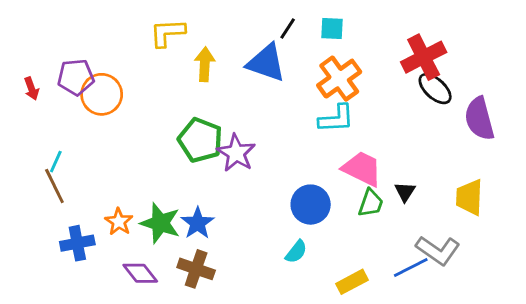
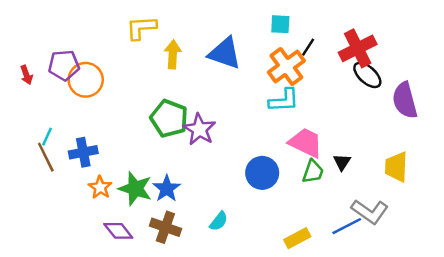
black line: (288, 28) -> (308, 47), moved
blue cross: (77, 243) -> (83, 152), moved
cyan semicircle: (296, 252) -> (219, 221), moved

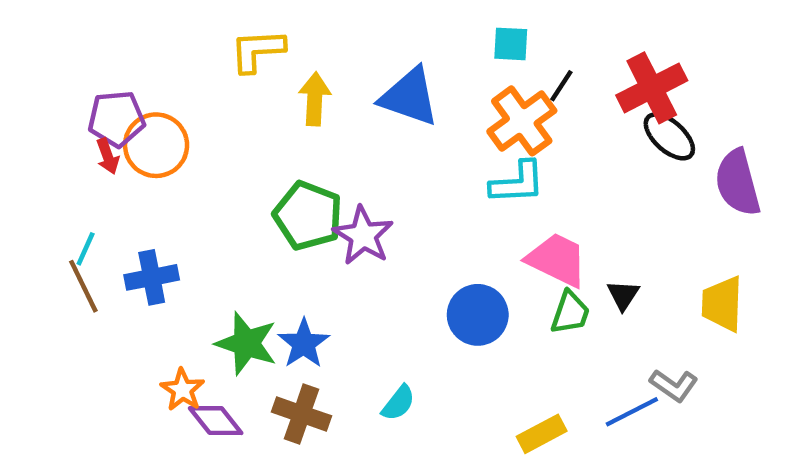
red arrow: (26, 75) -> (108, 156), moved
orange star: (100, 187) -> (183, 390), moved
gray L-shape: (370, 212) -> (674, 385), size x0.7

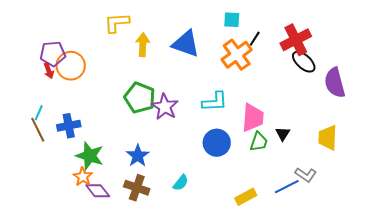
cyan L-shape: (517, 183) -> (215, 102), moved
pink trapezoid: (557, 260) -> (253, 118), turned 68
green star: (246, 343) -> (90, 156), moved

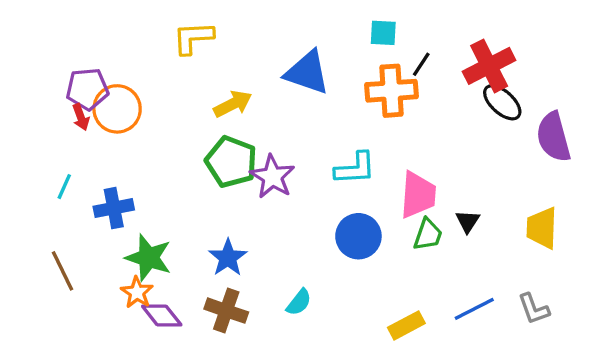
yellow arrow: (143, 45) -> (233, 104), moved, turned 60
orange cross: (237, 55) -> (391, 91), turned 32
brown line: (38, 130) -> (63, 271), moved
gray L-shape: (306, 175) -> (534, 309), moved, turned 35

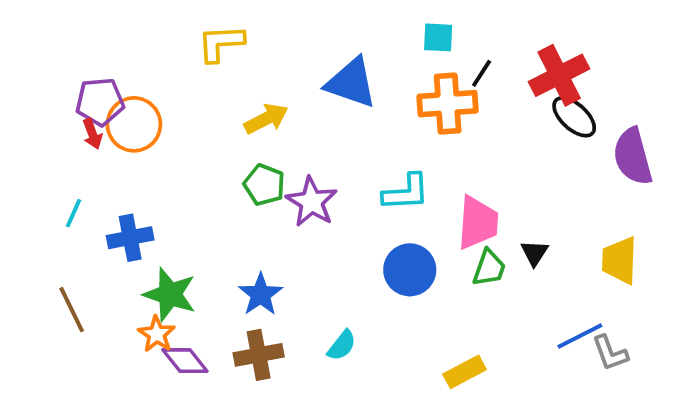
green pentagon: (231, 162) -> (264, 185), size x0.7
blue line: (474, 309) -> (580, 336), moved
brown cross: (226, 311) -> (259, 355), turned -30

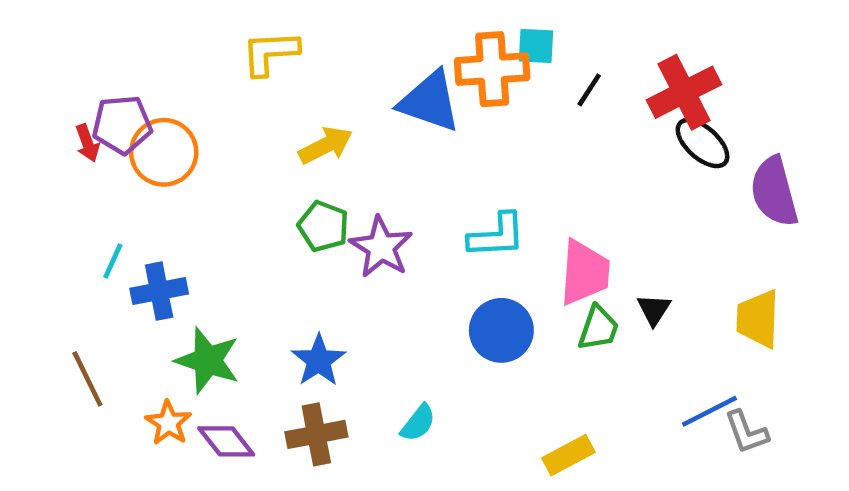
orange cross: (448, 104) -> (492, 69), moved
red arrow: (92, 134) -> (87, 143), moved
cyan line: (73, 213) -> (113, 261), moved
orange star: (157, 334) -> (168, 423), moved

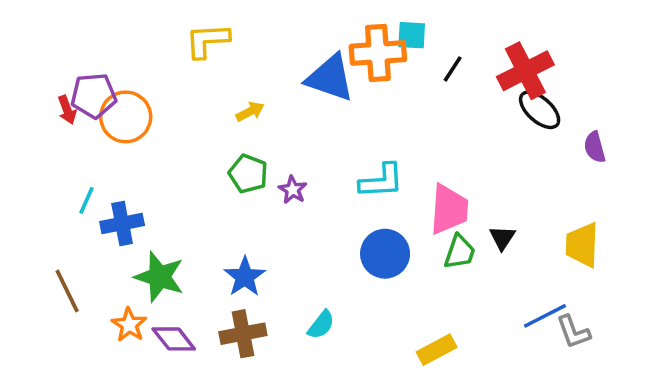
yellow arrow: (326, 145) -> (250, 112), size x0.7
purple semicircle: (774, 192) -> (595, 147), size x0.6
purple star: (381, 247) -> (293, 190), size x0.6

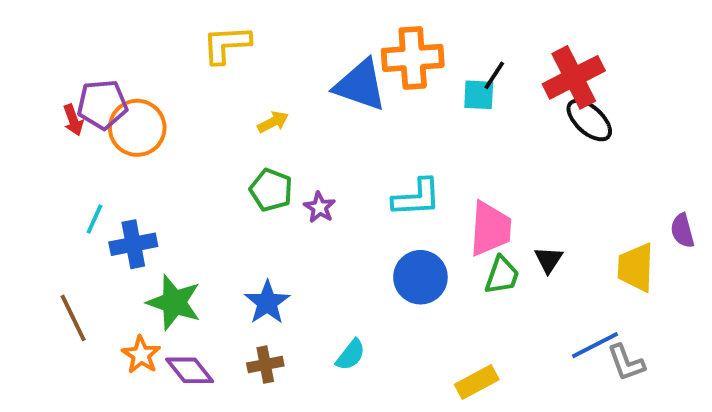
cyan square: (412, 35) -> (479, 95), moved
purple semicircle: (595, 147) -> (682, 231), moved
brown cross: (243, 334) -> (265, 365), size x0.7

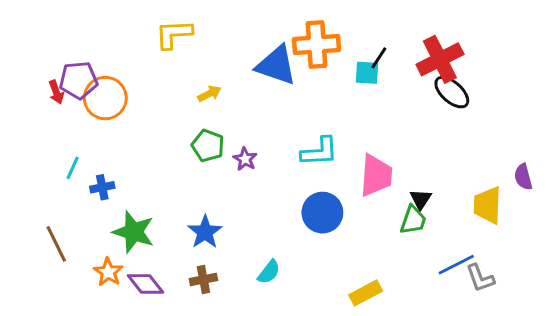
blue cross: (133, 244) -> (102, 187), size x0.7
green trapezoid: (502, 275) -> (413, 220), moved

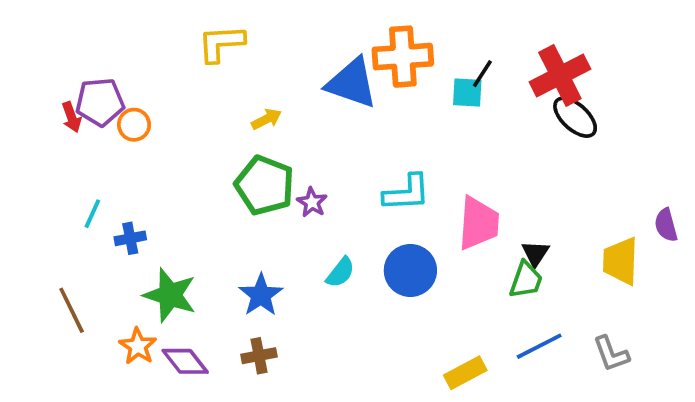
orange circle: (105, 98) -> (134, 125), size x0.6
green pentagon: (208, 146) -> (265, 185), size x1.4
blue line: (456, 265) -> (539, 346), moved
cyan semicircle: (269, 272) -> (340, 272), moved

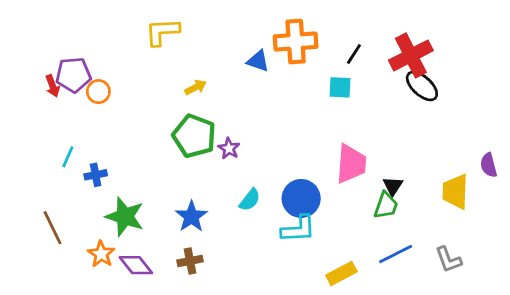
blue triangle: (352, 83) -> (258, 61), size x0.6
cyan square: (467, 93) -> (340, 87), moved
cyan L-shape: (407, 193) -> (298, 229), moved

